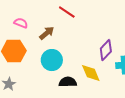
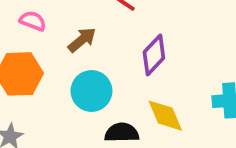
purple diamond: (106, 50) -> (154, 55), moved

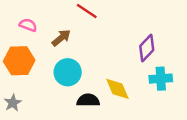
purple diamond: (154, 55) -> (147, 48), moved

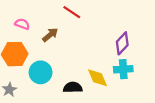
cyan circle: (68, 72) -> (41, 72), moved
cyan cross: (161, 79) -> (123, 69), moved

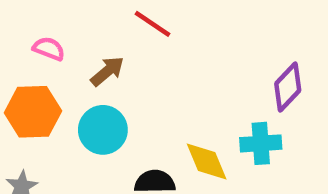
purple diamond: (122, 43) -> (288, 87), moved
cyan circle: (41, 72) -> (103, 130), moved

